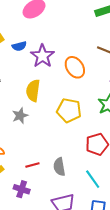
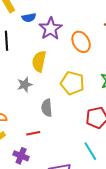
gray semicircle: (59, 167) -> (47, 108), moved

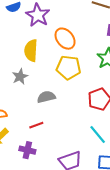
orange ellipse: (81, 42) -> (65, 39), moved
gray semicircle: (47, 108) -> (46, 97), turned 90

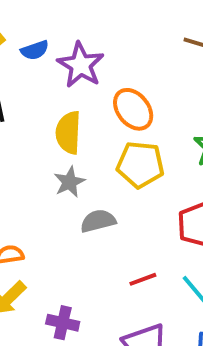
gray star: (20, 77) -> (69, 182), moved
red line: (36, 125) -> (143, 279), moved

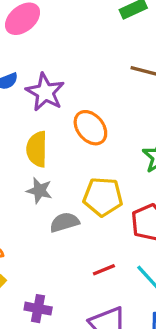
yellow pentagon: (140, 165) -> (103, 197), moved
gray star: (69, 182) -> (39, 191), turned -30

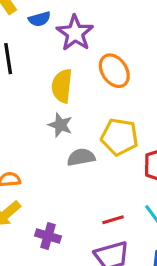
red line: (104, 270) -> (113, 220), moved

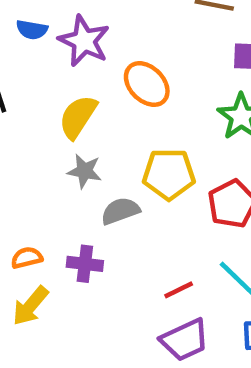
blue semicircle: (39, 19) -> (32, 30), turned 35
yellow semicircle: (62, 86) -> (78, 117), turned 36
purple cross: (48, 236) -> (85, 264), moved

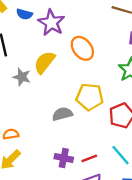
gray star: (85, 171) -> (22, 77), moved
purple cross: (85, 264) -> (64, 158), moved

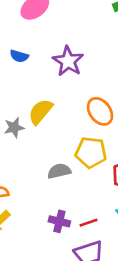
purple star: (51, 23) -> (68, 61), moved
orange ellipse: (82, 48) -> (100, 111), moved
gray star: (22, 77) -> (14, 128), turned -30

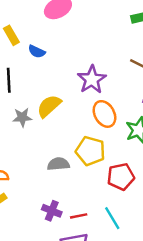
purple star: (68, 61) -> (92, 79), moved

